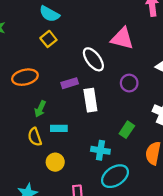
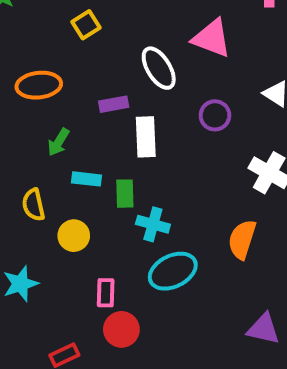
green rectangle: (127, 130) -> (125, 194), moved, turned -42
yellow semicircle: (35, 137) -> (33, 205), moved

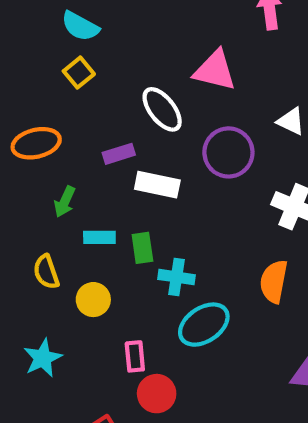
purple circle: (215, 115) -> (228, 152), size x1.5
white rectangle: (146, 137) -> (157, 185), turned -69

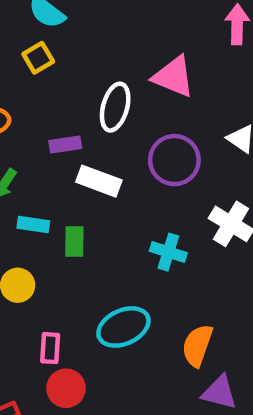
white ellipse: (162, 109) -> (115, 107), turned 45
cyan cross: (176, 277) -> (168, 252), moved
orange semicircle: (274, 282) -> (197, 345), moved

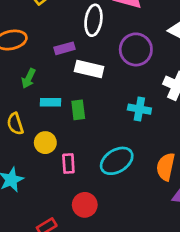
pink rectangle: (50, 348) -> (68, 163), moved

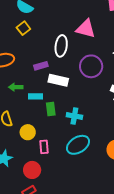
green arrow: (29, 78) -> (16, 87), turned 64
cyan rectangle: (50, 102) -> (36, 96), moved
cyan cross: (139, 109) -> (74, 116), moved
red circle: (85, 205) -> (32, 170), moved

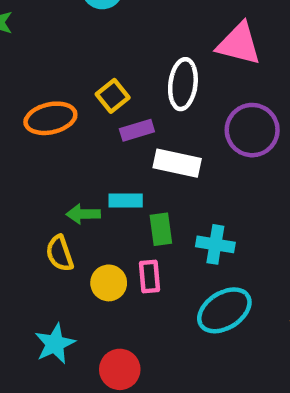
yellow square: (23, 28) -> (113, 96), moved
green arrow: (16, 87) -> (83, 214), moved
pink rectangle: (44, 147) -> (149, 276), moved

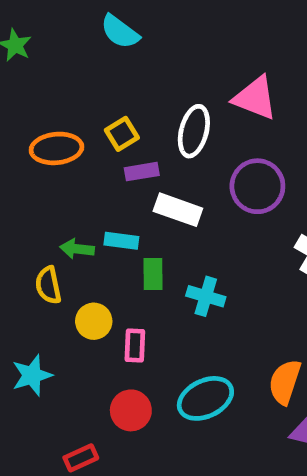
pink rectangle: (149, 276) -> (135, 346), moved
cyan ellipse: (224, 310) -> (205, 398), moved
red circle: (120, 369) -> (131, 410), moved

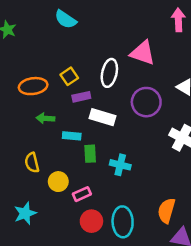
green arrow: (77, 249) -> (45, 118), moved
pink rectangle: (135, 346) -> (82, 194), turned 66
cyan ellipse: (205, 398) -> (123, 222), turned -64
red circle: (131, 410) -> (91, 221), moved

